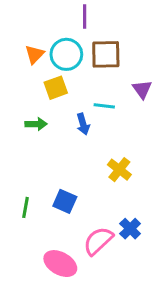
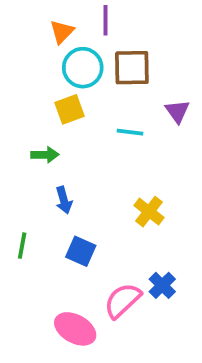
orange triangle: (35, 54) -> (62, 32), moved
blue arrow: (83, 124) -> (64, 200), moved
green line: (25, 207) -> (22, 246), moved

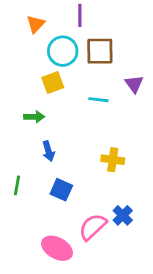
orange triangle: (62, 32) -> (36, 24), moved
yellow cross: (149, 212) -> (113, 160), turned -30

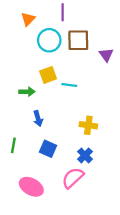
yellow square: (53, 83) -> (48, 75), moved
purple triangle: (134, 84) -> (106, 55), moved
cyan line: (98, 100) -> (69, 85), moved
blue cross: (123, 215) -> (85, 155), moved
pink ellipse: (57, 248) -> (31, 187), moved

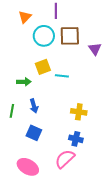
green line: (13, 145) -> (12, 111), moved
blue square: (48, 149) -> (34, 133), moved
blue cross: (85, 155) -> (76, 139), turned -32

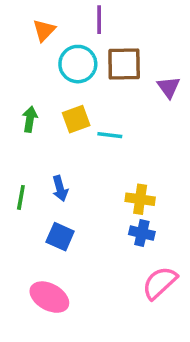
green arrow: (24, 82) -> (30, 119), moved, turned -80
blue cross: (76, 139) -> (142, 233), moved
pink semicircle: (65, 159) -> (160, 283), moved

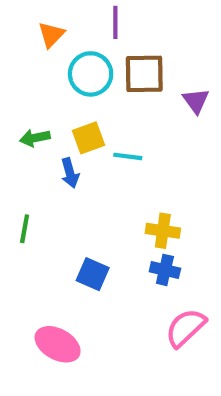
green arrow: (30, 119) -> (35, 138), turned -110
blue arrow: (60, 189) -> (70, 173), moved
blue square: (60, 237) -> (93, 274), moved

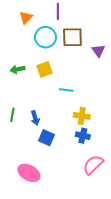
cyan line: (128, 156) -> (66, 90), moved
blue arrow: (70, 173) -> (35, 118), moved

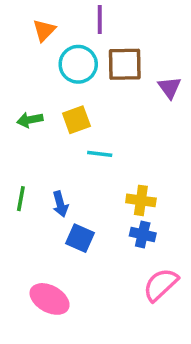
cyan line: (66, 90) -> (100, 154), moved

